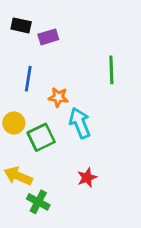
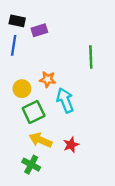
blue line: (28, 79) -> (14, 45), moved
yellow circle: (14, 123) -> (22, 89), moved
yellow arrow: (18, 176) -> (41, 140), moved

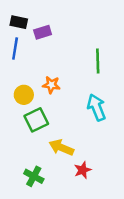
cyan arrow: (65, 100) -> (96, 107), moved
yellow arrow: (41, 140) -> (61, 147), moved
red star: (71, 145) -> (83, 170), moved

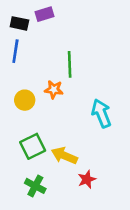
purple rectangle: (43, 32) -> (45, 14), moved
green line: (98, 61) -> (70, 64), moved
green square: (36, 120) -> (33, 146), moved

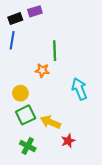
black rectangle: (19, 23) -> (15, 19), turned -32
yellow circle: (25, 100) -> (20, 93), moved

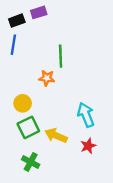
cyan arrow: (79, 89) -> (86, 115), moved
red star: (68, 141) -> (88, 146), moved

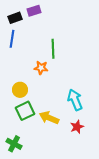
green cross: (31, 162) -> (14, 144), moved

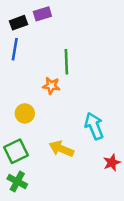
green square: (25, 111) -> (16, 151), moved
red star: (77, 127) -> (112, 163), moved

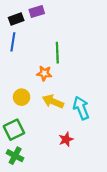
yellow arrow: (61, 149) -> (53, 101), moved
red star: (112, 163) -> (66, 139), moved

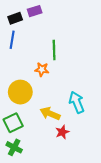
yellow circle: (22, 97) -> (20, 92), size x1.5
yellow arrow: (53, 101) -> (50, 114), moved

